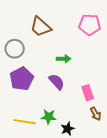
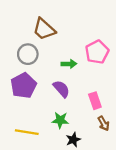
pink pentagon: (90, 25) -> (97, 52), moved, turned -30
gray circle: (15, 49) -> (28, 54), moved
green star: (49, 117) -> (60, 120), moved

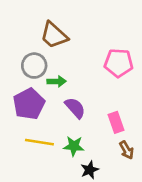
pink pentagon: (97, 52) -> (119, 63), turned 30
green arrow: (69, 64) -> (57, 81), moved
yellow line: (27, 132) -> (39, 142), moved

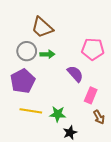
green arrow: (57, 81) -> (47, 54), moved
purple semicircle: (75, 108) -> (75, 74), moved
pink rectangle: (116, 122) -> (91, 95), turned 42

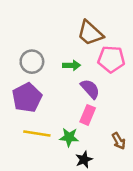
brown trapezoid: (42, 27) -> (90, 33), moved
green arrow: (47, 54) -> (72, 65), moved
pink rectangle: (91, 95) -> (88, 115), moved

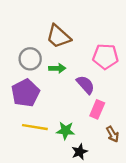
brown trapezoid: (90, 33) -> (58, 36), moved
green arrow: (72, 65) -> (57, 68), moved
pink rectangle: (88, 115) -> (97, 109), moved

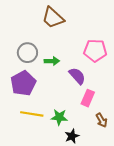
brown trapezoid: (58, 36) -> (53, 18), moved

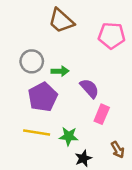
pink pentagon: (95, 51) -> (112, 36), moved
purple pentagon: (23, 83) -> (43, 97), moved
brown arrow: (102, 120) -> (118, 150), moved

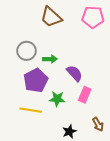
pink pentagon: (112, 36) -> (93, 17), moved
green star: (69, 136) -> (57, 99), moved

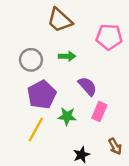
pink pentagon: (93, 17) -> (109, 37), moved
green arrow: (50, 59) -> (67, 56), moved
yellow line: (31, 110) -> (36, 130), turned -70

